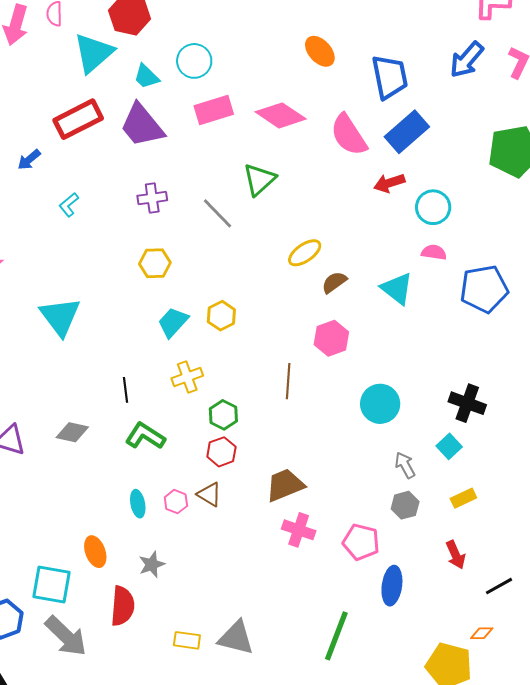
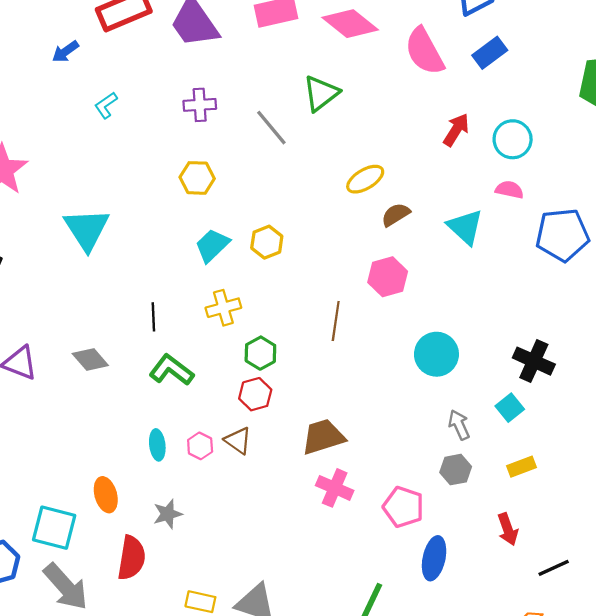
blue rectangle: (407, 132) -> (490, 53), size x0.7
red arrow: (389, 183) -> (456, 130), moved, turned 136
gray diamond: (72, 432) -> (90, 360), turned 32

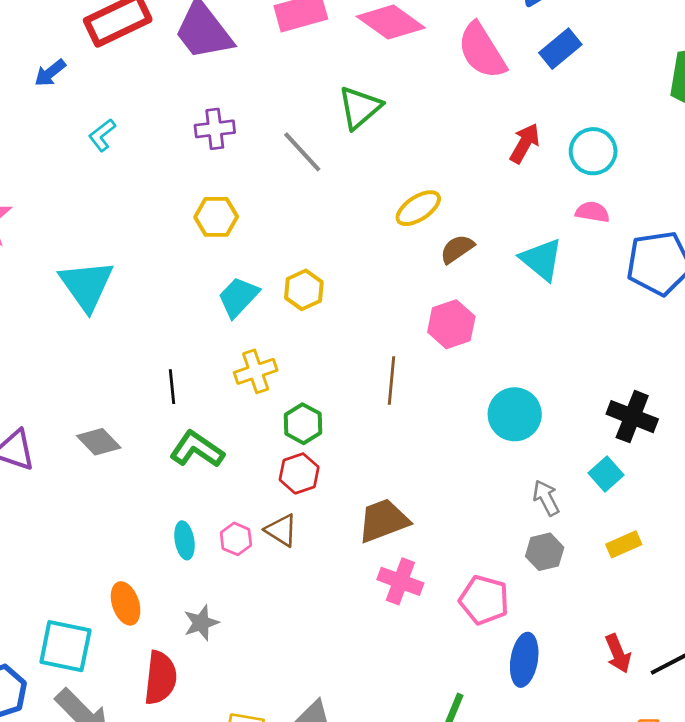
red arrow: (508, 529) -> (618, 653), moved

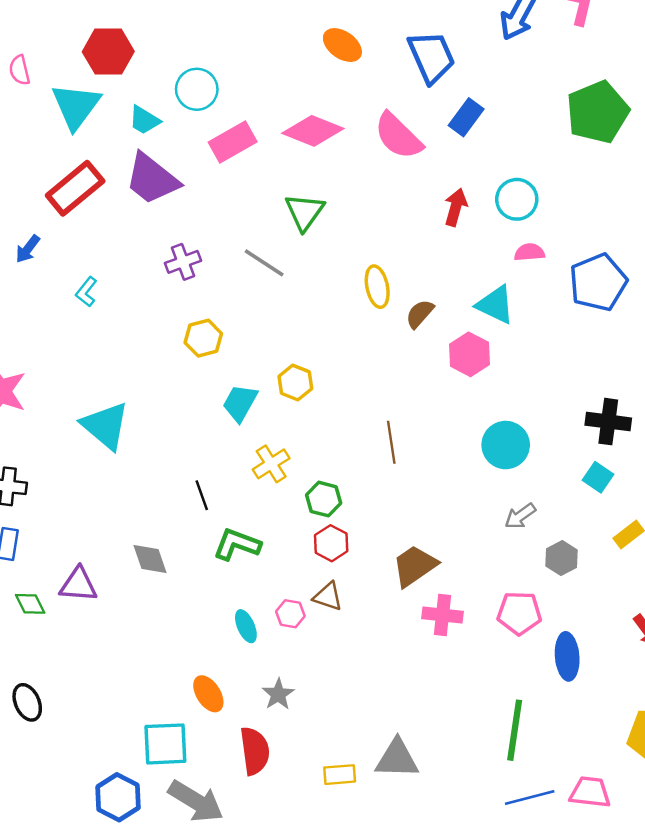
yellow ellipse: (418, 208) -> (377, 287), turned -54
pink hexagon: (451, 324) -> (469, 354), moved
gray diamond: (99, 442) -> (150, 559), turned 39
gray arrow: (546, 498) -> (520, 516), moved, turned -84

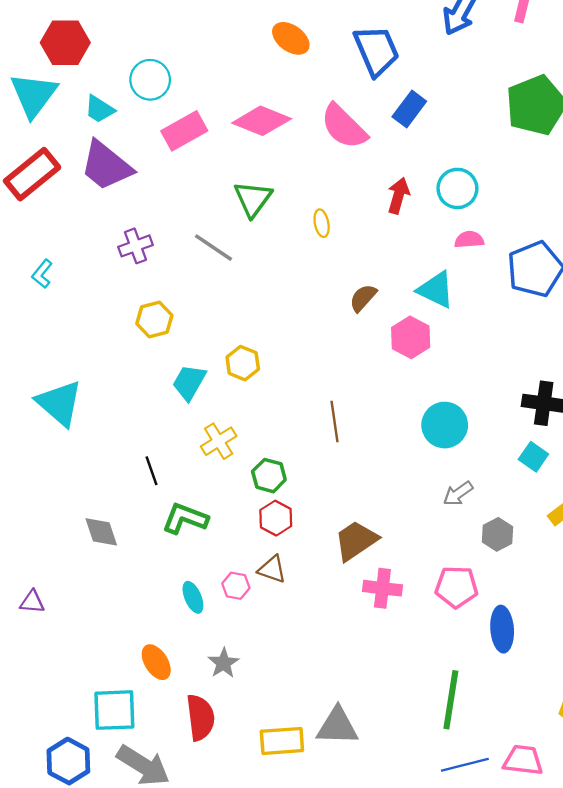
yellow ellipse: (377, 287) -> (322, 223), moved, size x0.7
purple triangle: (78, 585) -> (32, 602), moved, size x0.7
yellow rectangle: (340, 775) -> (282, 741), size x1.4

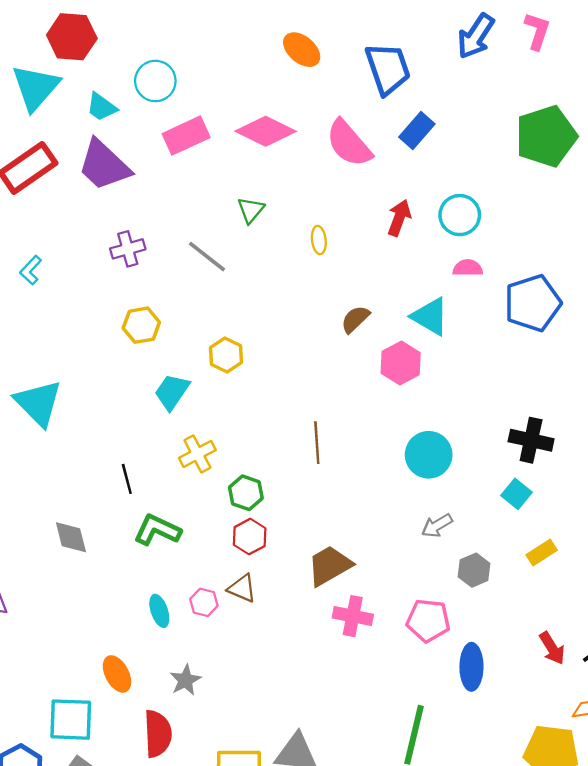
green triangle: (253, 199) -> (251, 210), size x0.7
yellow hexagon: (243, 363) -> (226, 355), moved

